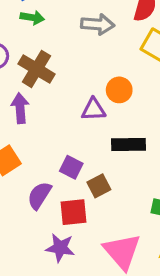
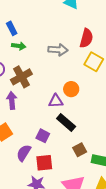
brown cross: (36, 69) -> (21, 77), turned 30
black rectangle: (129, 144) -> (66, 122), moved, turned 42
brown square: (99, 186) -> (80, 150), moved

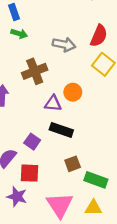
brown cross: (21, 77) -> (35, 71), moved
black rectangle: (66, 122) -> (61, 130), turned -30

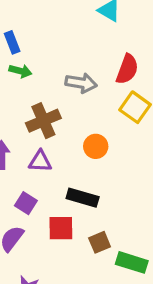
purple triangle: (53, 103) -> (40, 161), moved
purple square: (32, 142) -> (26, 203), moved
red square: (29, 173) -> (61, 228), moved

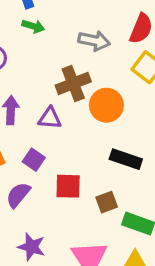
brown cross: (43, 121) -> (73, 83), moved
orange circle: (96, 146) -> (106, 105), size x1.4
black rectangle: (83, 198) -> (126, 159), moved

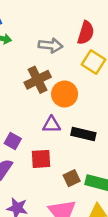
purple triangle: (50, 118) -> (52, 125), moved
brown square: (107, 202) -> (72, 178), moved

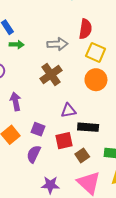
orange circle: (65, 94) -> (96, 80), moved
black rectangle: (83, 134) -> (88, 127), moved
brown square: (72, 178) -> (82, 155), moved

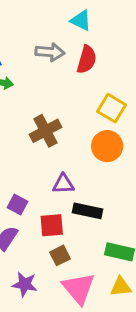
red semicircle: (85, 29) -> (87, 60), moved
gray arrow: (57, 44) -> (50, 52), moved
brown square: (82, 155) -> (60, 255), moved

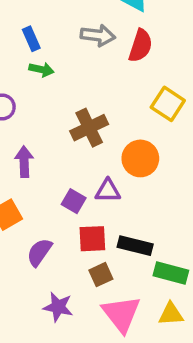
orange circle: (107, 146) -> (140, 158), moved
purple square: (17, 205) -> (74, 201), moved
black rectangle: (88, 211) -> (135, 246), moved

